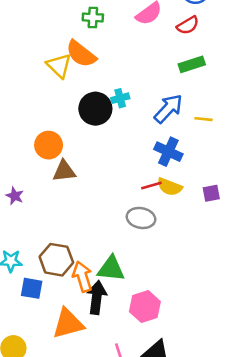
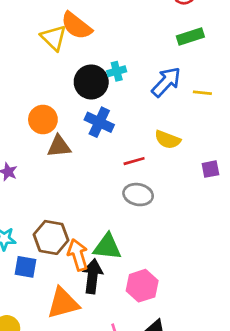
blue cross: (168, 152) -> (99, 122), moved
red line: (151, 185) -> (134, 161), moved
yellow semicircle: (170, 187) -> (168, 140), moved

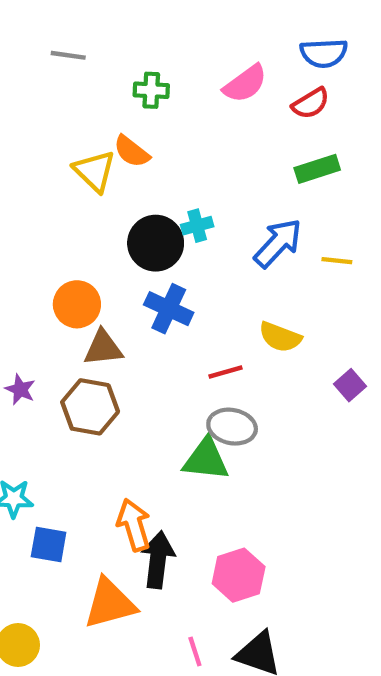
orange semicircle: (76, 26) -> (132, 151), size x0.7
purple square: (210, 169) -> (350, 385), turned -30
brown hexagon: (51, 237) -> (90, 407), moved
green triangle: (107, 247) -> (206, 459), moved

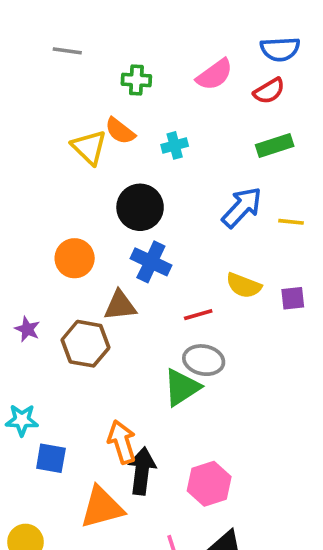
cyan cross: (197, 226) -> (175, 145), moved
brown triangle: (103, 348) -> (120, 306), moved
purple square: (350, 385) -> (293, 298), moved, turned 35
green triangle: (206, 459) -> (182, 387), turned -39

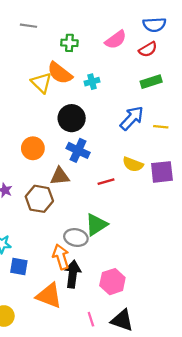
orange semicircle: (120, 131) -> (60, 73), size x1.4
purple square: (293, 298) -> (162, 172), size x1.6
gray ellipse: (204, 360) -> (76, 238), moved
orange triangle: (102, 507) -> (49, 296), turned 36

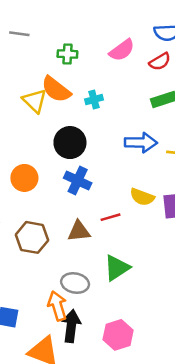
blue arrow: (132, 118) -> (141, 143), turned 48
brown triangle: (60, 176) -> (79, 231), moved
green triangle: (96, 225) -> (117, 268), moved

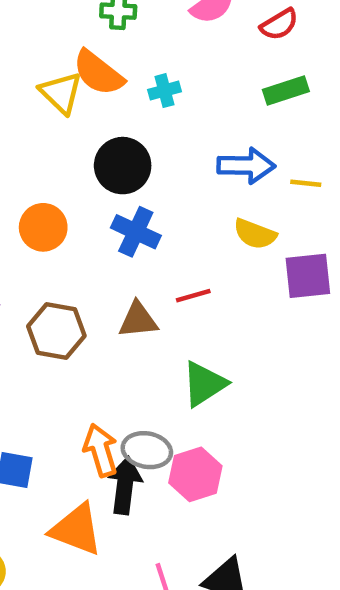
yellow semicircle: (142, 197) -> (255, 234), moved
gray ellipse: (75, 283) -> (147, 450), moved
pink hexagon: (118, 335) -> (195, 474), moved

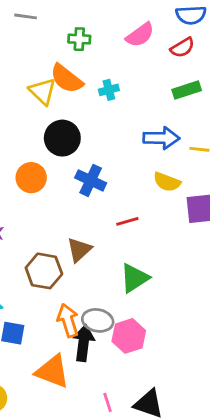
black circle: (123, 166) -> (62, 138), moved
brown triangle: (138, 320) -> (79, 250), moved, turned -36
brown hexagon: (56, 331) -> (44, 271), moved

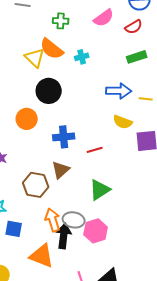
blue cross: (91, 180) -> (64, 137), moved, turned -30

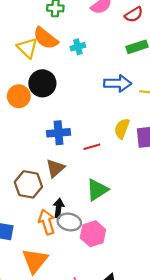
orange circle: (27, 119) -> (19, 96), moved
yellow semicircle: (123, 122) -> (122, 128), moved, turned 90
black arrow: (64, 236) -> (59, 208), moved, size x0.7
orange triangle: (42, 256) -> (35, 261), turned 48

